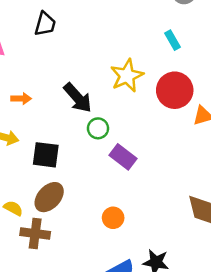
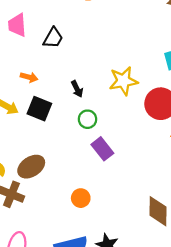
black trapezoid: (45, 24) -> (53, 38), moved
black arrow: (78, 98) -> (77, 89), size x0.6
black square: (46, 155) -> (39, 109), moved

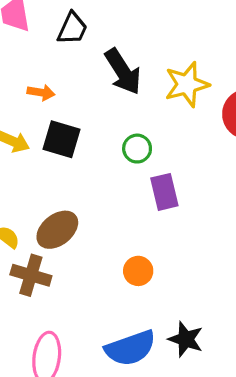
black arrow: (77, 89) -> (123, 72), moved, size x1.8
purple rectangle: (102, 149) -> (164, 192), turned 30

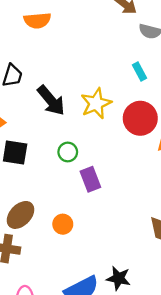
orange circle: (138, 271) -> (63, 224), moved

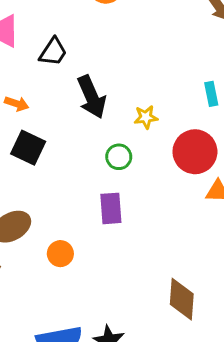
yellow star: (96, 103) -> (146, 117), size x0.6
green circle: (68, 152) -> (119, 157), moved

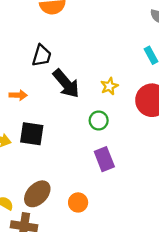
black trapezoid: (53, 52) -> (42, 56), moved
orange arrow: (17, 104) -> (18, 95), moved

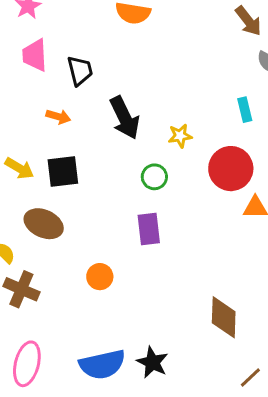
black trapezoid: (42, 56) -> (80, 71), moved, turned -45
black square: (32, 134) -> (63, 171), turned -30
brown ellipse: (37, 194) -> (44, 224), moved, turned 56

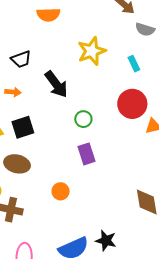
black trapezoid: (80, 71) -> (21, 59), turned 95
yellow star: (180, 136) -> (92, 51), moved, size x1.8

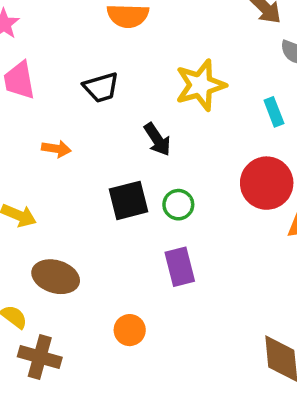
black trapezoid: (21, 59) -> (101, 87), moved
black arrow: (56, 84) -> (157, 139), moved, size x0.7
black square: (23, 127) -> (129, 200), moved

